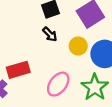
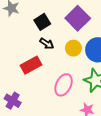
red rectangle: (18, 70) -> (31, 65), moved

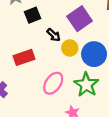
black square: (42, 22) -> (33, 15), moved
black arrow: (47, 44) -> (54, 35), moved

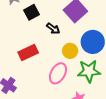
yellow circle: (70, 48) -> (70, 51), moved
green star: (86, 85) -> (89, 71), turned -30

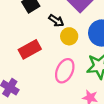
yellow circle: (70, 51) -> (69, 36), moved

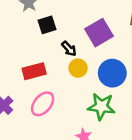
pink ellipse: (65, 71) -> (43, 104), moved

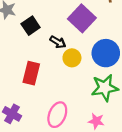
red rectangle: (34, 71) -> (31, 73), turned -45
pink ellipse: (43, 104) -> (57, 115), moved

